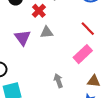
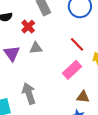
gray arrow: (58, 81) -> (29, 93), moved, size x1.5

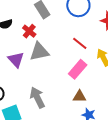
gray triangle: (36, 48) -> (39, 52), size x1.5
brown triangle: (83, 97) -> (79, 96), moved

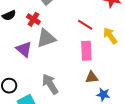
pink rectangle: (78, 69) -> (86, 51), turned -36

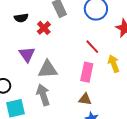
gray triangle: (46, 38) -> (48, 69), moved

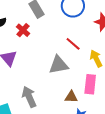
gray triangle: (48, 69) -> (59, 65), moved
pink rectangle: (87, 72) -> (90, 84), moved

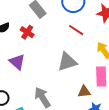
red line: (73, 44) -> (76, 30), moved

